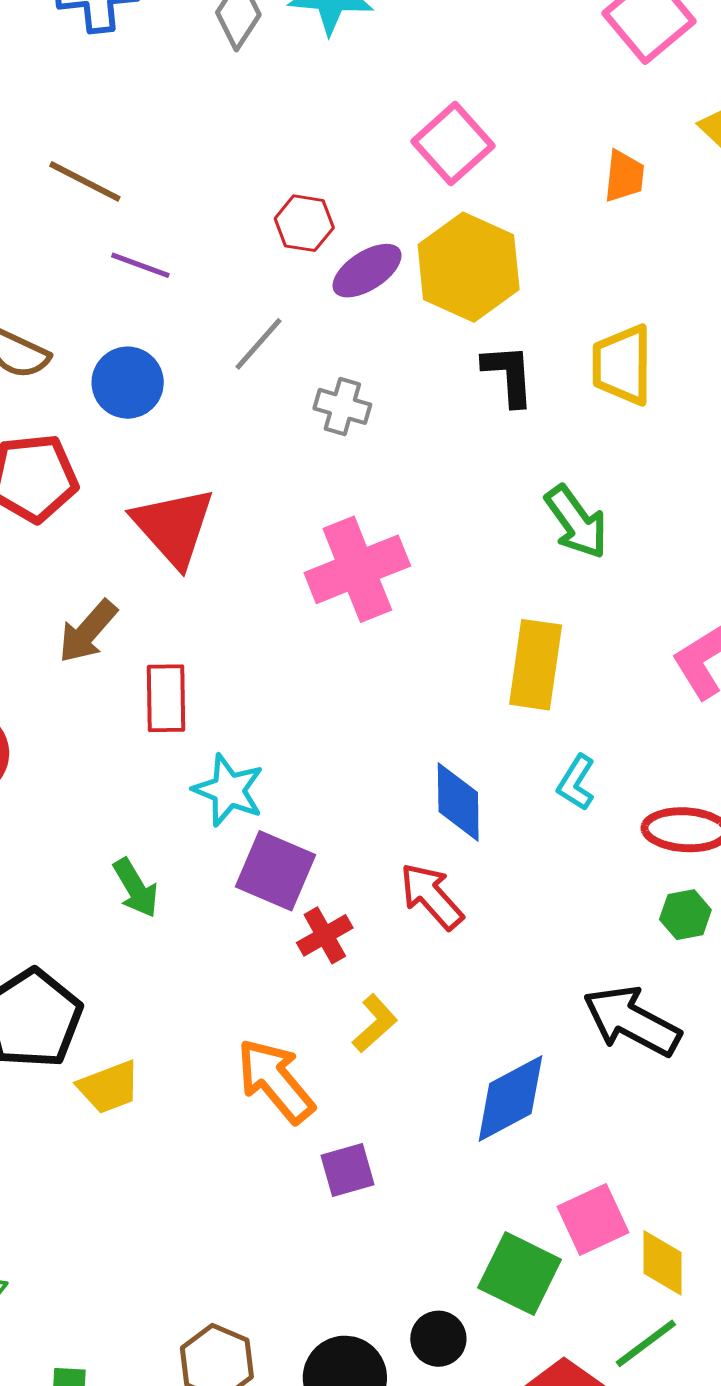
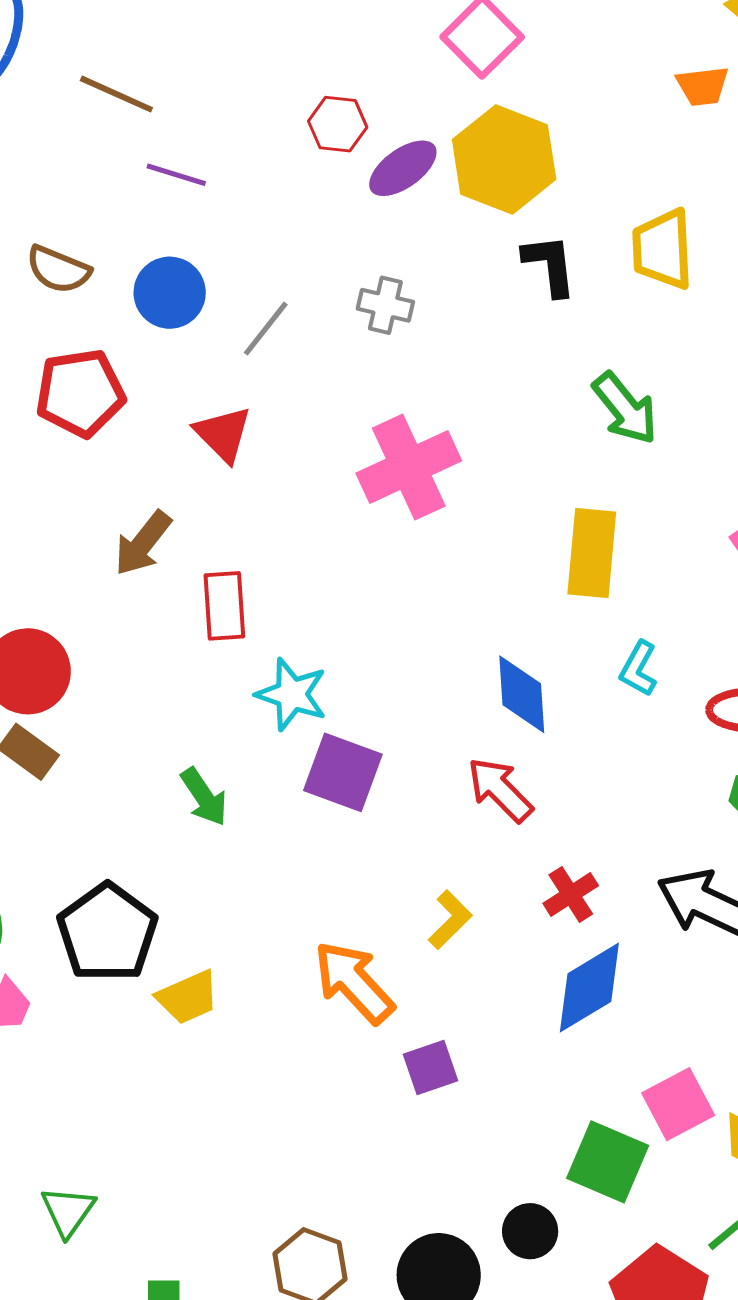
orange trapezoid: (624, 176) -> (703, 86), moved, turned 80
gray line: (258, 344) -> (266, 329), moved
red triangle: (174, 527) -> (223, 434), size x0.7
red cross: (325, 935) -> (571, 894), moved

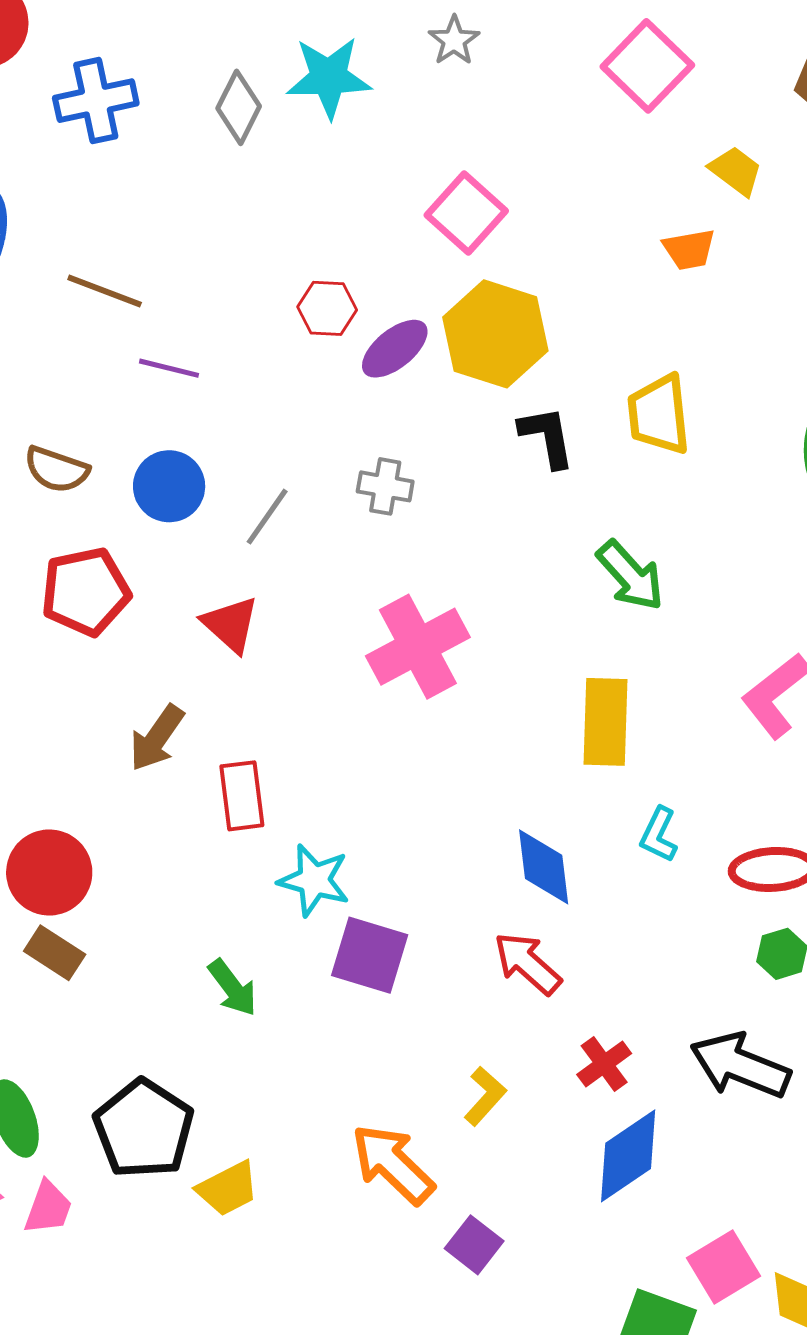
purple square: (430, 1067) -> (474, 1245), turned -30

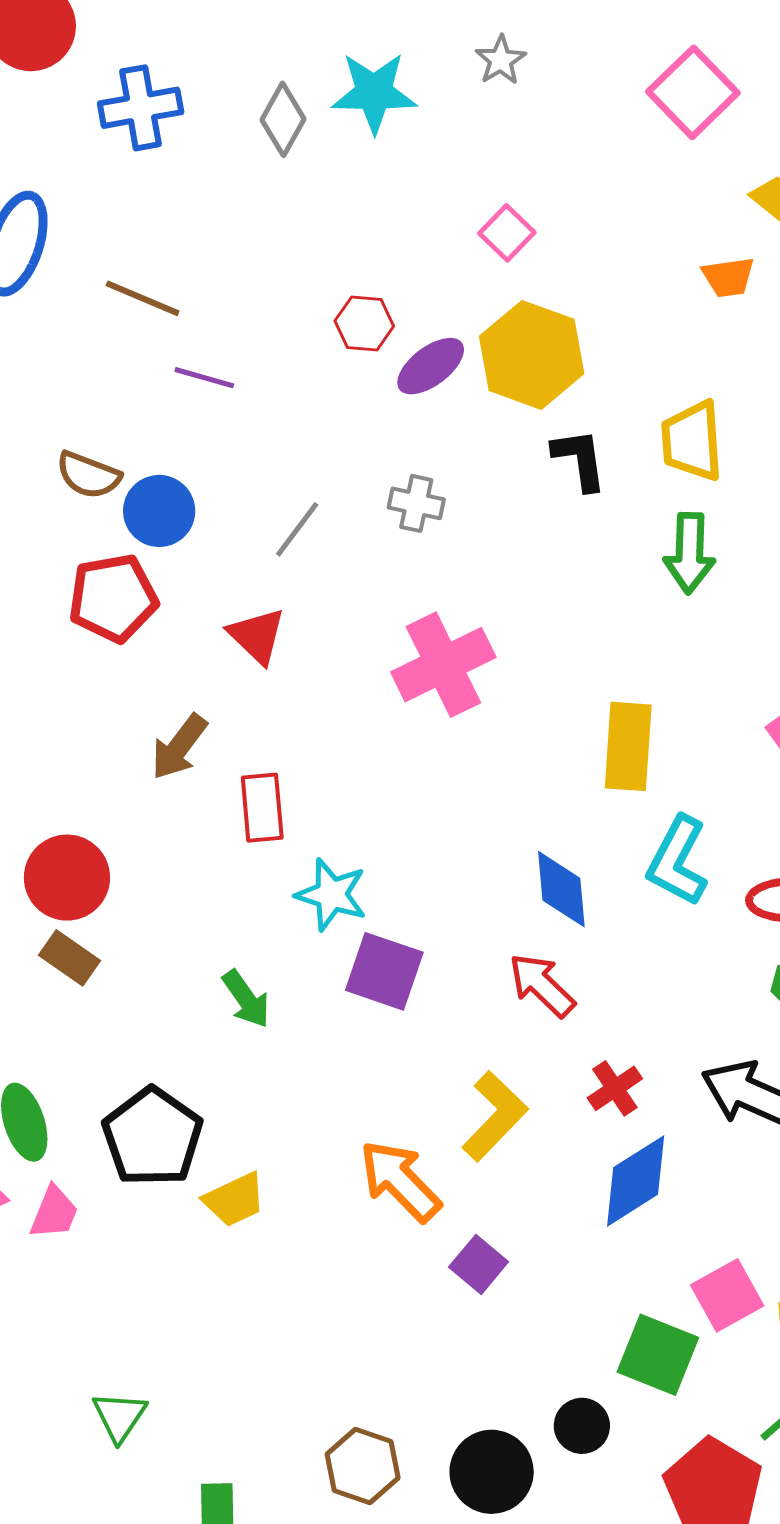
pink square: (466, 213) -> (507, 233), size x0.7
blue circle: (169, 486) -> (159, 511), moved
green arrow: (630, 576) -> (689, 553), moved, turned 42
cyan L-shape: (659, 835) -> (678, 861), size x1.6
yellow L-shape: (485, 1096) -> (495, 1116), size x1.5

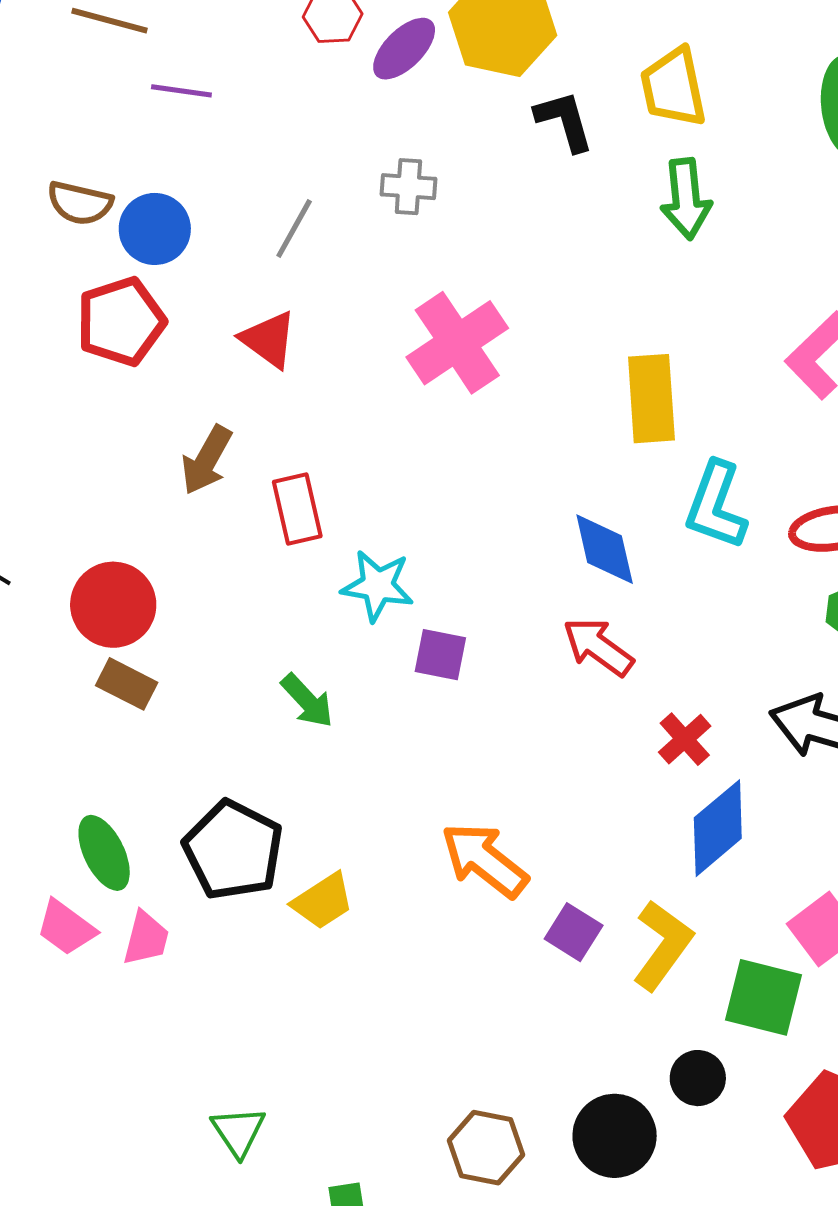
purple square: (384, 971) -> (440, 655), size x0.7
yellow L-shape: (495, 1116) -> (663, 945), moved

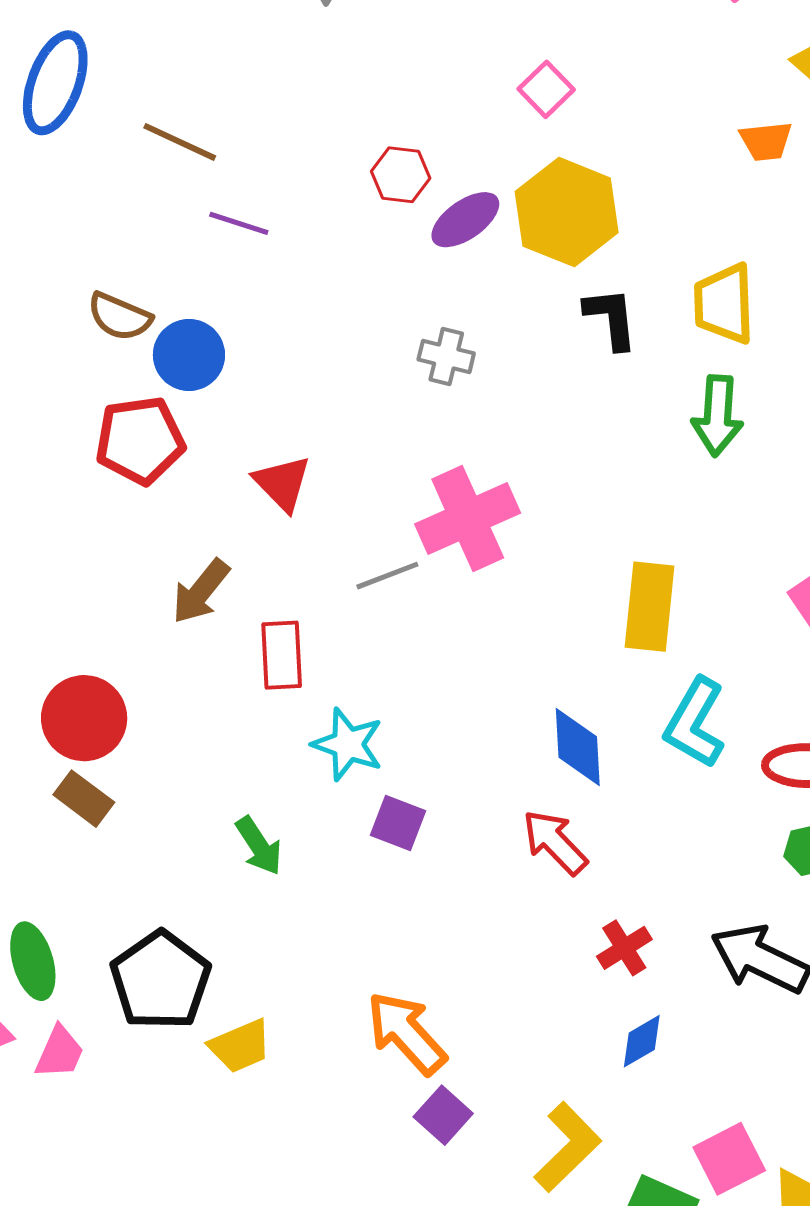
gray line: (294, 229) -> (387, 576), moved, turned 30
blue diamond: (718, 828) -> (642, 1041), size x0.6
purple square: (574, 932) -> (443, 1115), moved

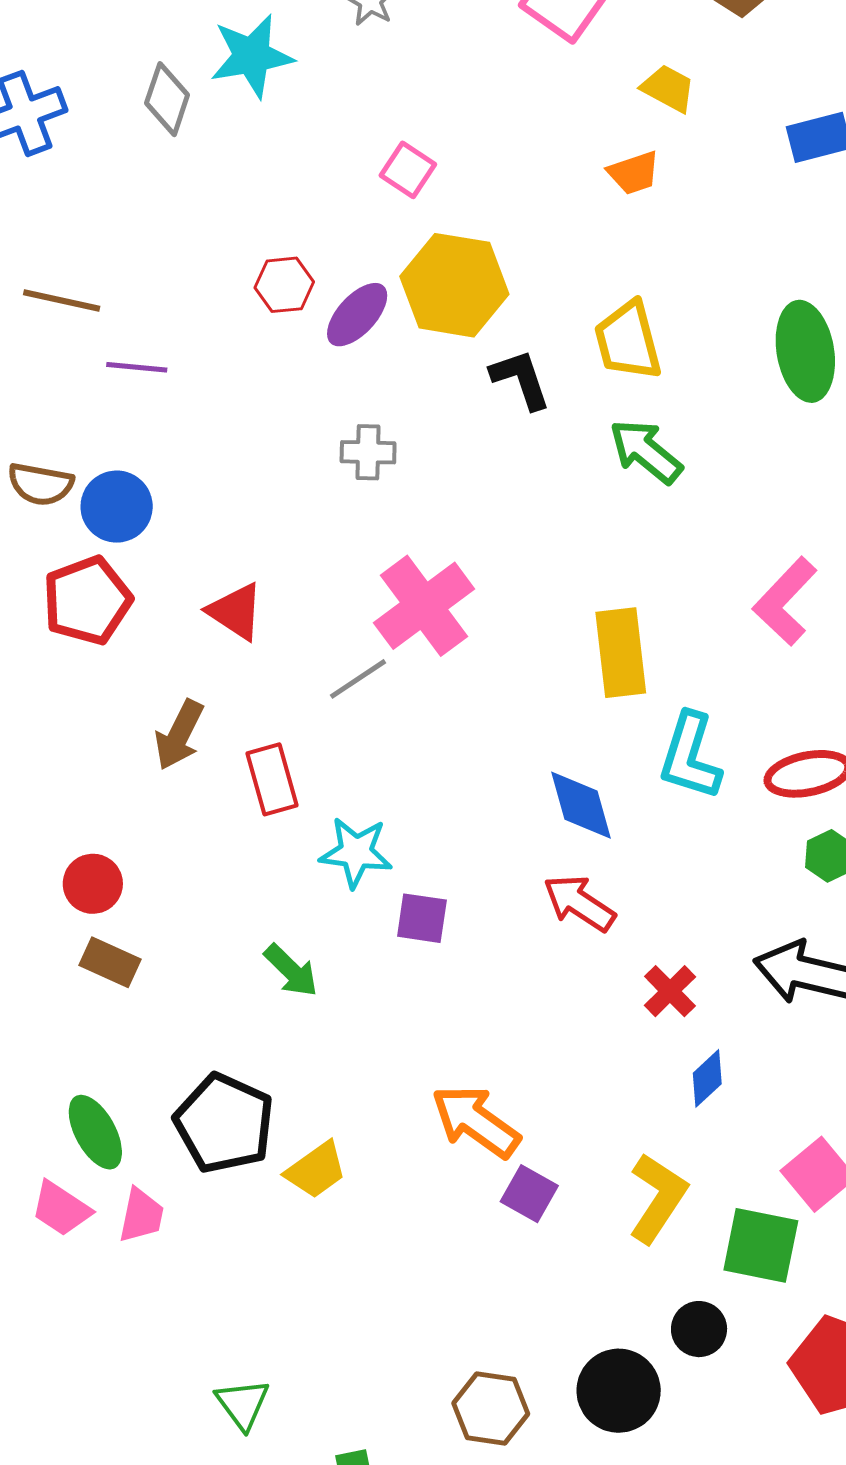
green arrow: (718, 416) -> (646, 451), turned 138
red circle: (84, 718) -> (93, 884), size x0.7

